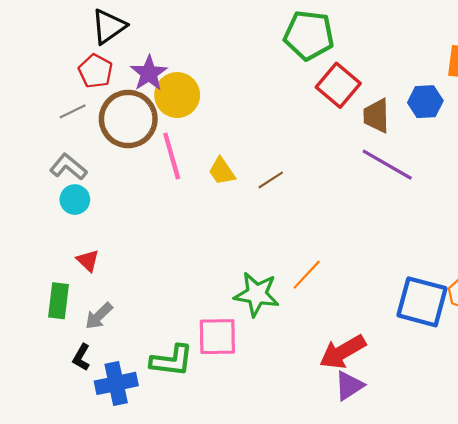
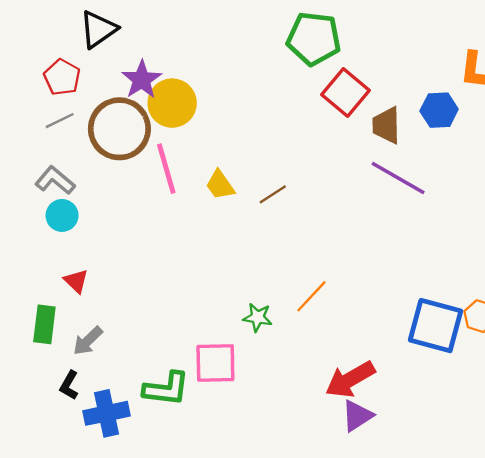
red pentagon: (96, 71) -> (62, 77), moved
green star: (257, 294) -> (258, 317), size x0.6

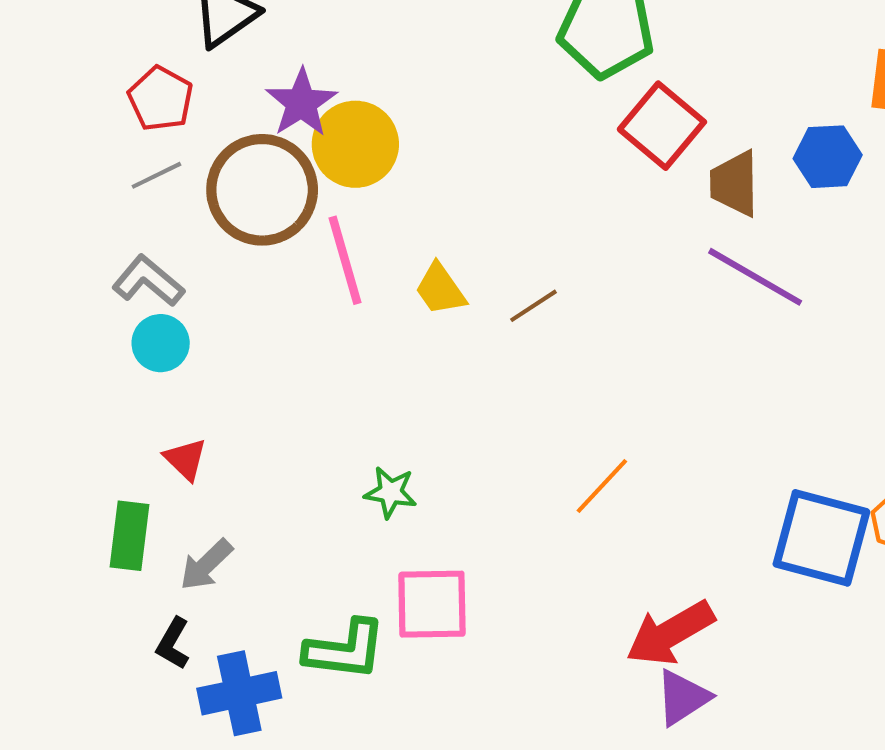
green star: (258, 317) -> (391, 492), moved

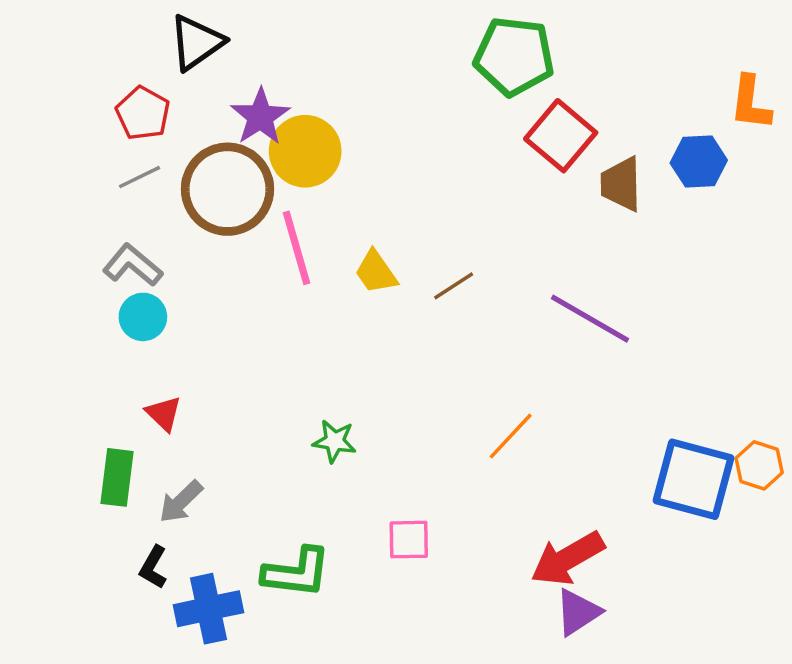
purple line: (755, 277) -> (590, 319), moved
pink square: (432, 604) -> (409, 540), moved, size x0.7

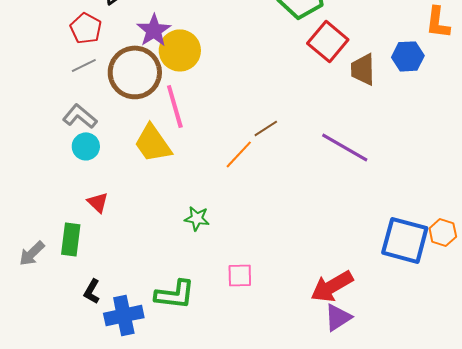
yellow trapezoid: (376, 272) -> (153, 143), moved, size x1.5
orange line: (511, 436) -> (239, 154), moved
gray arrow: (181, 502) -> (32, 253), moved

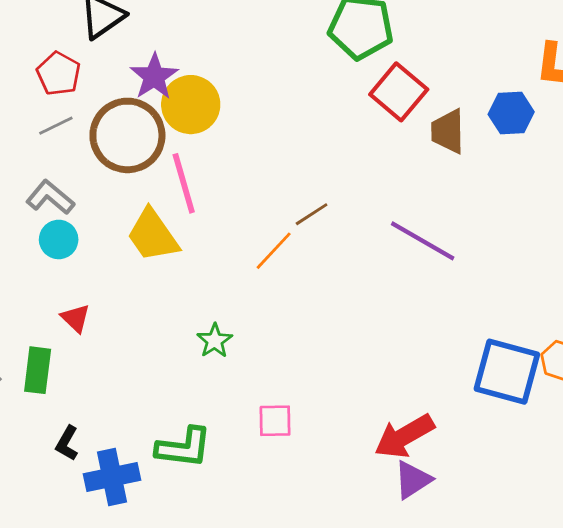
green star: (197, 218) -> (215, 341), turned 30

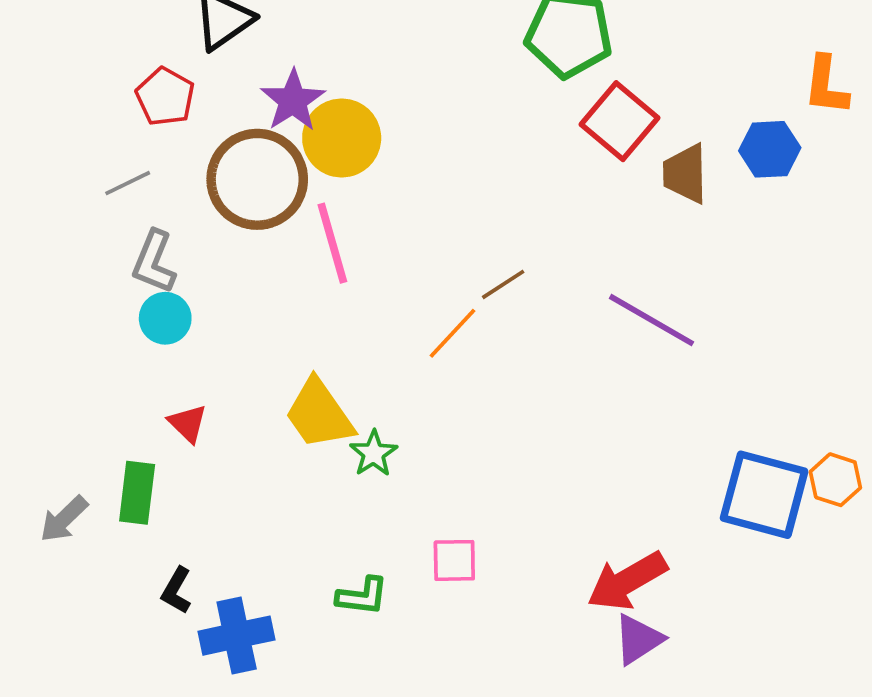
gray line: (56, 126) -> (128, 183), moved
gray L-shape: (50, 197) -> (154, 262), turned -108
yellow trapezoid: (153, 235) -> (319, 414), moved
green L-shape: (184, 447) -> (362, 596), moved, size x0.7

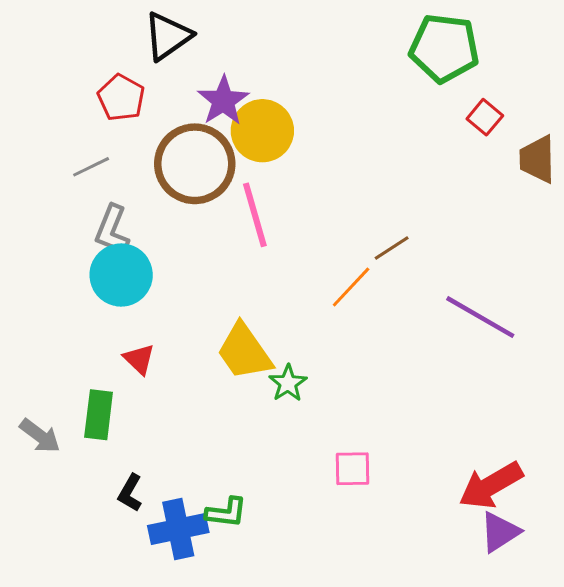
red square: (620, 121) -> (485, 117), size x0.6
cyan circle: (165, 318) -> (121, 275), size x1.5
purple line: (651, 320) -> (480, 317), moved
gray arrow: (64, 519) -> (40, 436), turned -99
green L-shape: (362, 596) -> (226, 512), moved

